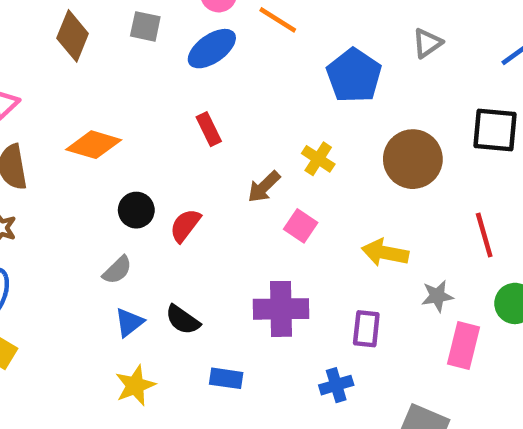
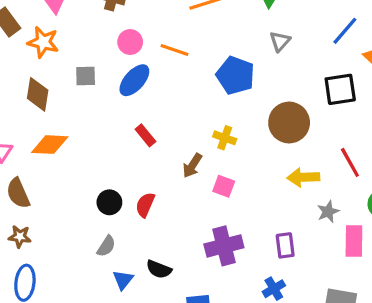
orange diamond: (94, 145) -> (50, 145), moved
yellow arrow: (385, 253) -> (303, 177), moved

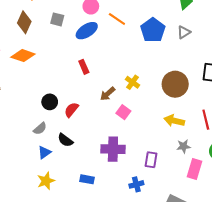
blue pentagon: (235, 75) -> (153, 30), moved
black semicircle: (159, 269) -> (65, 140), moved

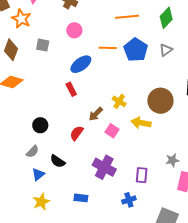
orange line: (117, 19) -> (108, 48), moved, turned -30
blue ellipse: (87, 31) -> (81, 64), moved
red semicircle: (71, 110) -> (77, 133), moved
yellow arrow: (174, 121) -> (141, 123), moved
purple cross: (113, 149) -> (104, 167), turned 30

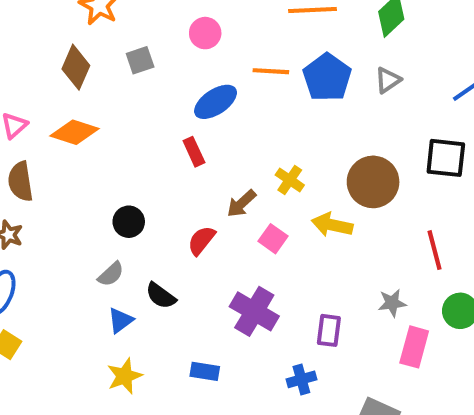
gray square: (43, 45) -> (140, 60), turned -32

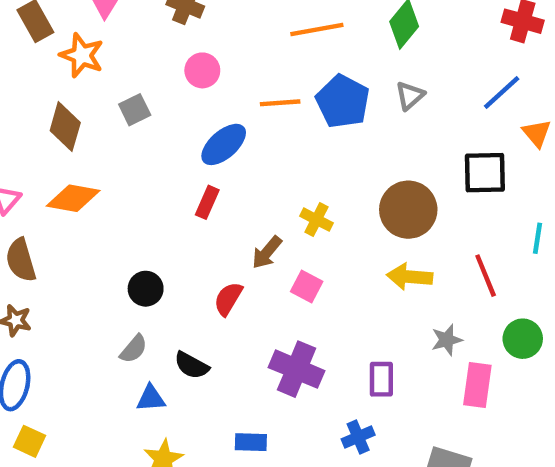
red rectangle: (194, 152) -> (207, 202), turned 56
yellow arrow: (332, 225) -> (410, 277), moved
blue triangle: (120, 320) -> (151, 398), turned 40

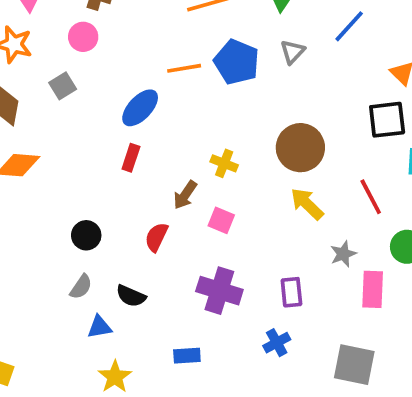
pink circle: (202, 70) -> (83, 37), moved
blue line: (502, 92) -> (349, 26), moved
black square: (485, 173) -> (387, 120), moved
yellow arrow: (410, 277) -> (307, 204), turned 45

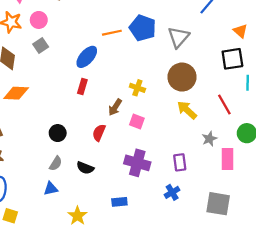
pink circle: (83, 37) -> (39, 20), moved
gray triangle: (293, 52) -> (178, 37), moved, size x1.5
blue triangle: (99, 327) -> (51, 189), moved

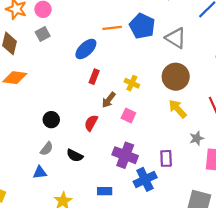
gray triangle: (178, 37) -> (176, 38), turned -45
red rectangle: (82, 86) -> (94, 77), moved
blue cross: (172, 192) -> (145, 179), moved, size x1.5

